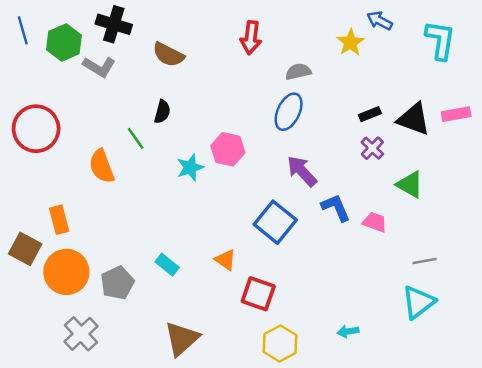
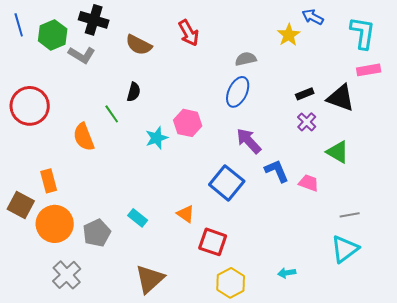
red arrow: (251, 38) -> (189, 33), moved, turned -36
pink rectangle: (456, 114) -> (369, 70), moved

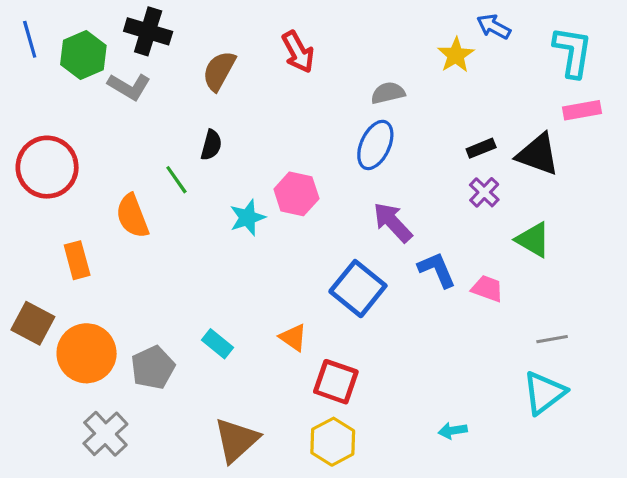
brown semicircle: (139, 45) -> (219, 71), turned 92
orange rectangle: (49, 181) -> (77, 260), moved
yellow hexagon: (231, 283) -> (333, 442), moved

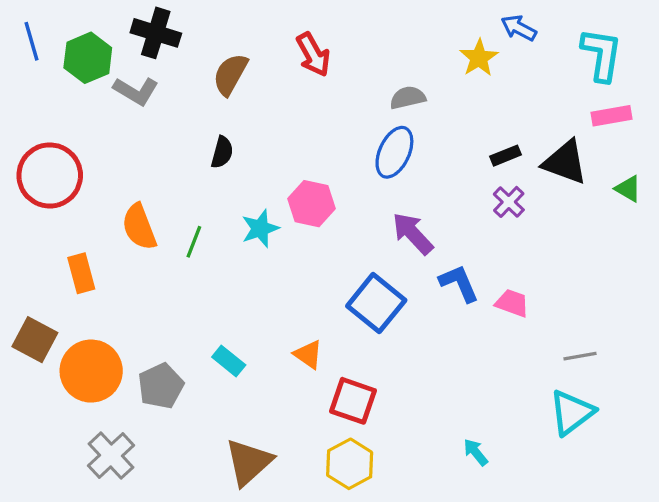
green line: (176, 180) -> (194, 242), moved, turned 56
green triangle: (533, 240) -> (628, 189), moved, size x0.7
cyan arrow: (453, 431) -> (476, 452), turned 60

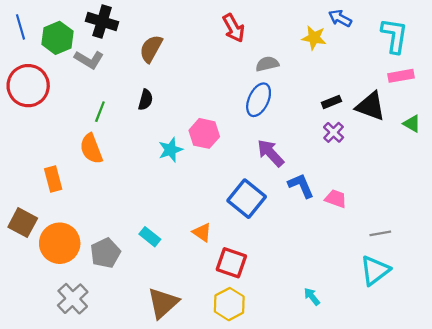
red arrow: (313, 54) -> (234, 28), moved
yellow star: (479, 58) -> (314, 38), turned -30
red circle: (50, 175) -> (28, 86), moved
green line: (194, 242) -> (100, 112), moved

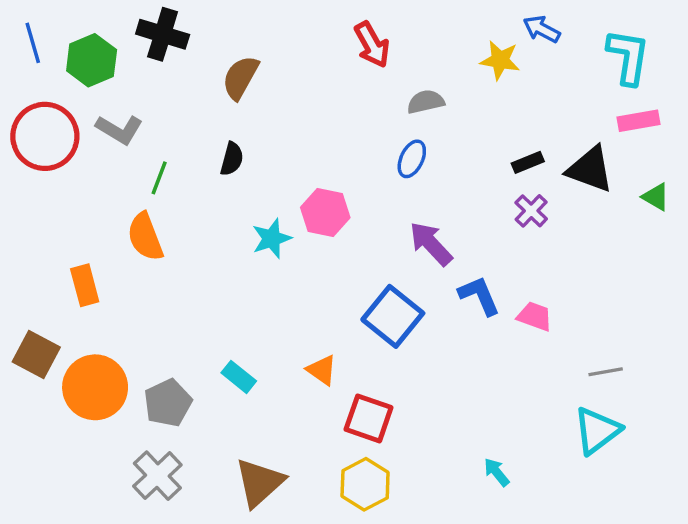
gray L-shape: (89, 60) -> (119, 129), moved
blue ellipse: (259, 100) -> (412, 159), size x0.7
gray cross: (73, 299) -> (157, 476), moved

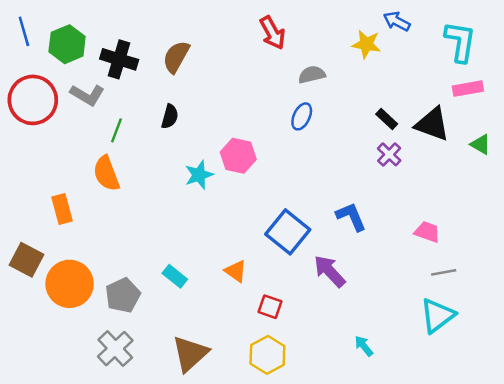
black cross: (163, 34) -> (119, 59), moved
black rectangle: (528, 162) -> (387, 119), turned 65
purple arrow: (431, 244) -> (330, 271), moved
pink trapezoid: (535, 316) -> (427, 232), moved
red square: (369, 418) -> (270, 307), size x0.7

